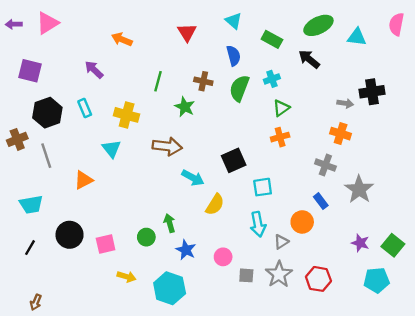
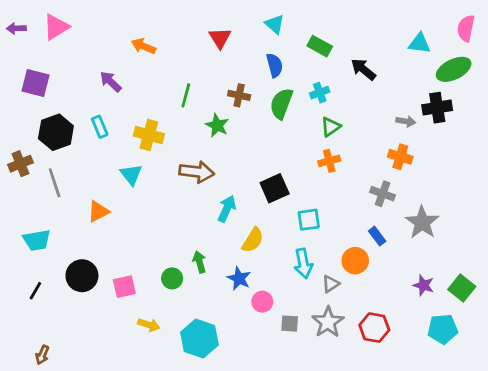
green ellipse: (318, 25) -> (454, 69), moved
cyan arrow: (193, 178) -> (227, 209), turned -95
blue star: (186, 250) -> (239, 278), moved

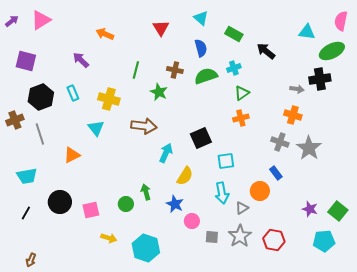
purple arrow: (16, 28) -> (12, 21), turned 144
green semicircle: (281, 104) -> (206, 76), turned 50
gray star: (422, 222) -> (309, 148), moved

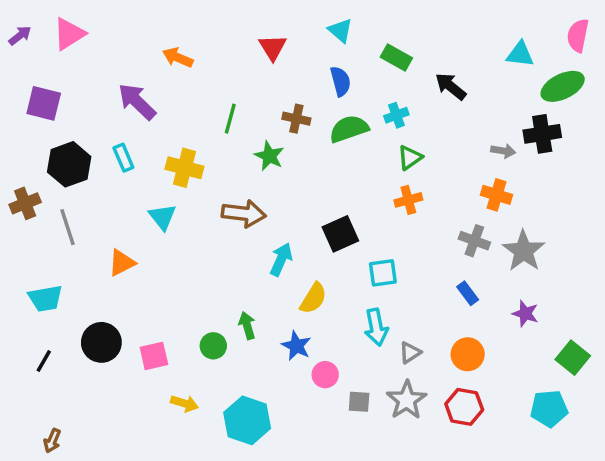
purple arrow: (81, 60) -> (137, 102), size x1.4
orange circle: (260, 191) -> (468, 354), moved
purple star: (310, 209) -> (525, 314), moved

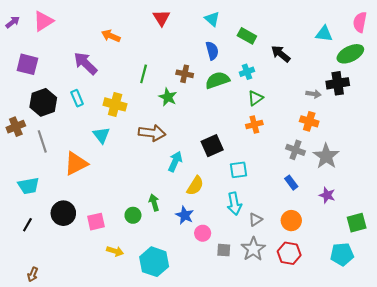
red triangle: (273, 47) -> (161, 18), moved
orange triangle: (122, 263) -> (76, 164), size x1.4
green square: (573, 358) -> (357, 223), turned 36

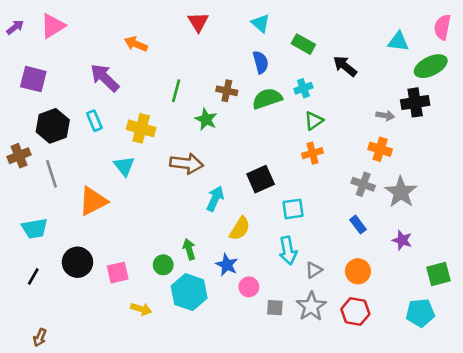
cyan hexagon: (154, 262) -> (189, 292), moved

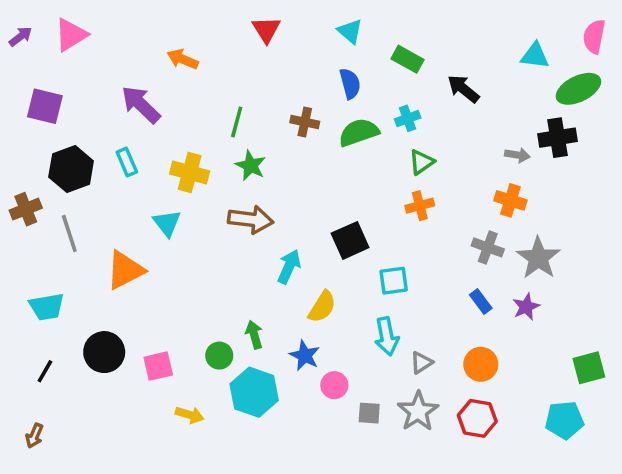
green star: (206, 119) -> (251, 166), moved
purple star: (402, 240) -> (526, 307), moved, turned 30
brown arrow: (40, 338) -> (34, 436), moved

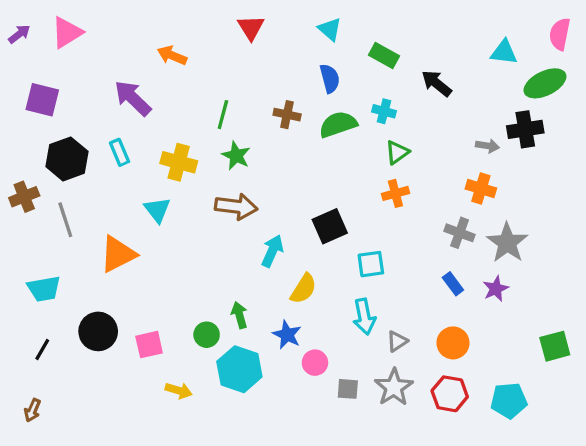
cyan cross: (408, 118) -> (384, 111), turned 35
cyan pentagon: (564, 420) -> (509, 400), moved

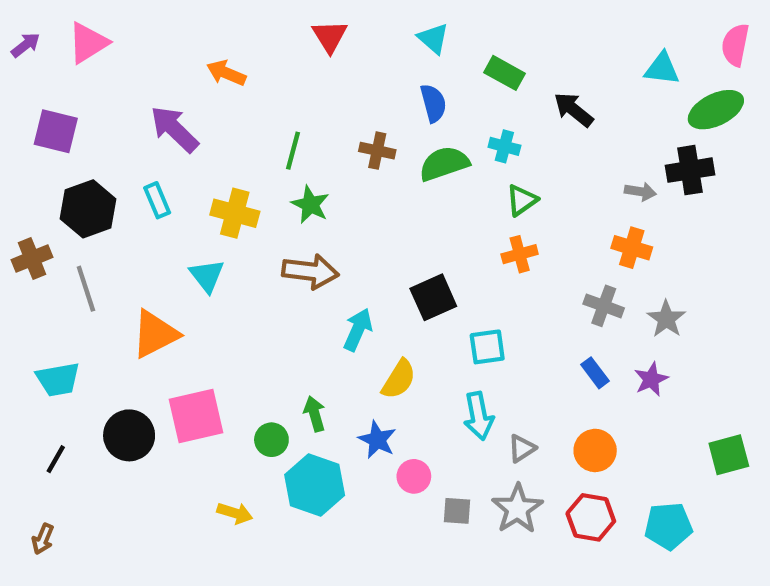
gray star: (507, 243) -> (666, 319), size x0.7
pink square: (149, 345) -> (196, 416), moved, size x1.5

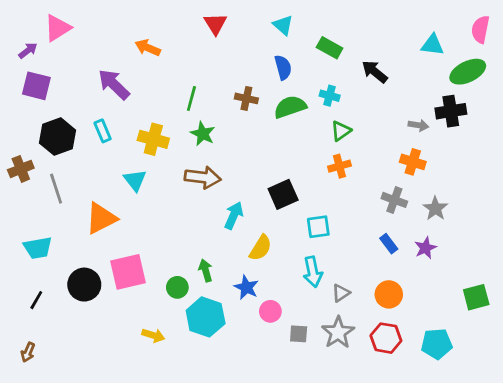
purple arrow: (26, 45) -> (28, 51), moved

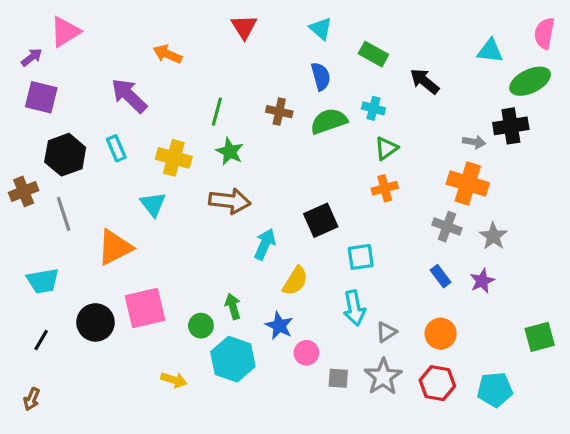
orange cross: (413, 162) -> (468, 183), size x1.4

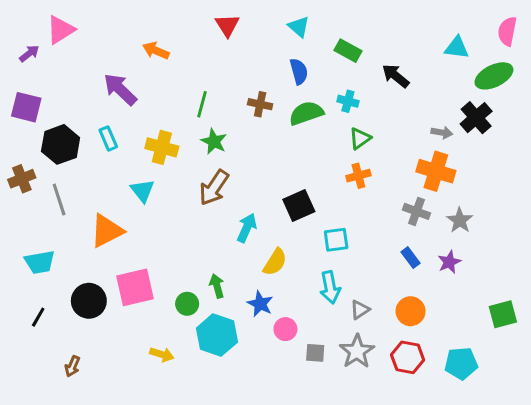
purple square: (41, 97) -> (26, 107), moved
black cross: (511, 126) -> (476, 118), turned -32
brown arrow: (230, 201) -> (214, 188), turned 117
brown arrow: (32, 399) -> (72, 366), moved

